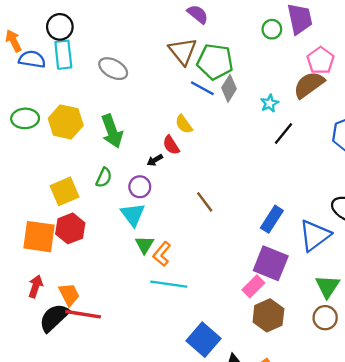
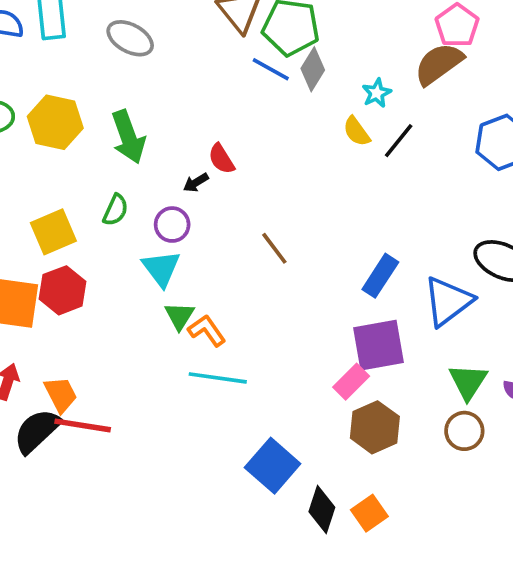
yellow semicircle: (184, 124) -> (357, 131), moved
orange L-shape: (162, 254) -> (207, 330), turned 105
purple square: (271, 263) -> (379, 345), turned -32

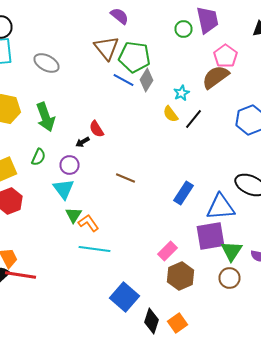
brown line: (274, 248) -> (126, 178), turned -30
blue triangle: (448, 301) -> (220, 207), turned 32
purple square: (379, 345) -> (210, 236), moved

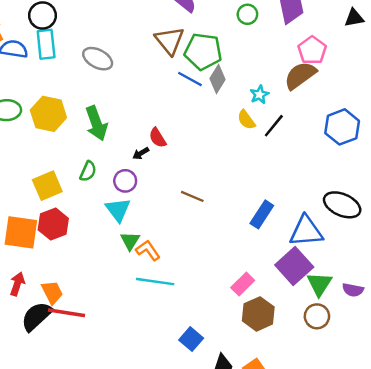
green circle: (184, 29) -> (247, 14), moved
purple square: (210, 236) -> (294, 266), turned -32
blue square: (124, 297) -> (191, 339), size x0.7

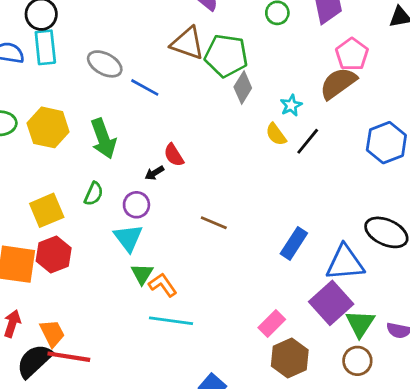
brown triangle: (170, 41) -> (188, 43), turned -32
blue line: (190, 79) -> (145, 87), moved

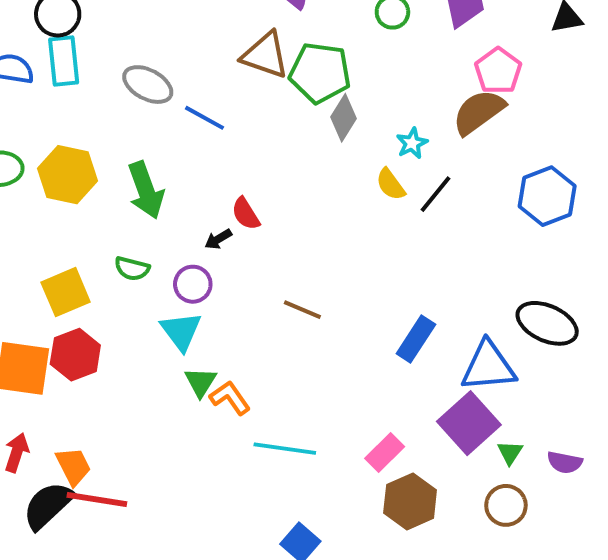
green semicircle: (94, 194) -> (132, 269), turned 80
cyan line: (171, 321) -> (285, 449), moved
green triangle: (360, 324) -> (510, 453), size x0.6

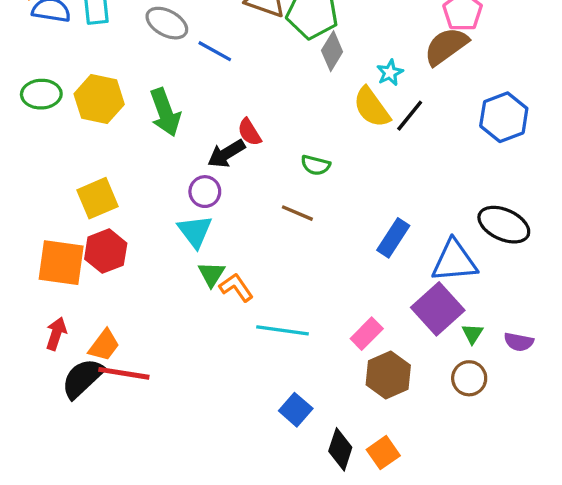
yellow semicircle: (390, 184) -> (372, 107), size x1.5
black arrow: (218, 239) -> (226, 154), size x1.6
green semicircle: (132, 269) -> (316, 165), moved
orange trapezoid: (73, 466) -> (104, 345), turned 64

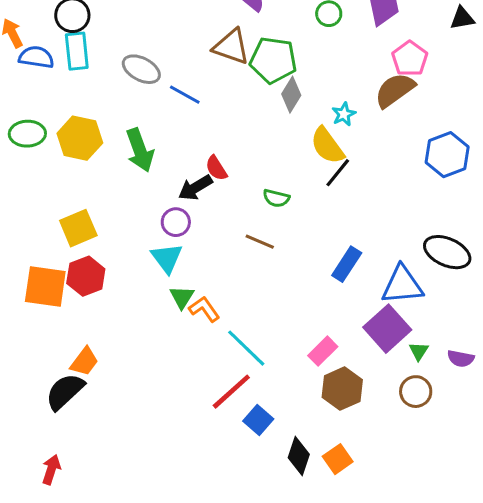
black line: (410, 116) -> (338, 173), moved
cyan line: (282, 330) -> (246, 348), turned 36
red arrow: (56, 334) -> (51, 470), moved
red line: (124, 373) -> (231, 392), moved, turned -51

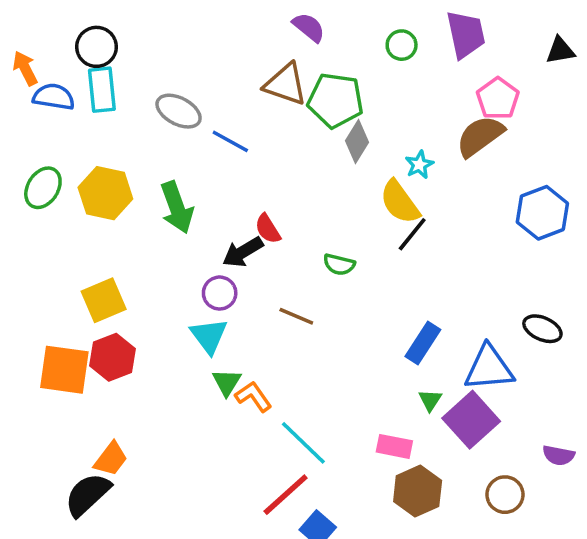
green ellipse: (27, 134) -> (43, 188), turned -56
brown line: (260, 242) -> (296, 316), moved
black ellipse: (447, 252) -> (542, 329), size x0.7
pink rectangle: (323, 351) -> (394, 446), turned 56
green triangle: (419, 351) -> (430, 400), moved

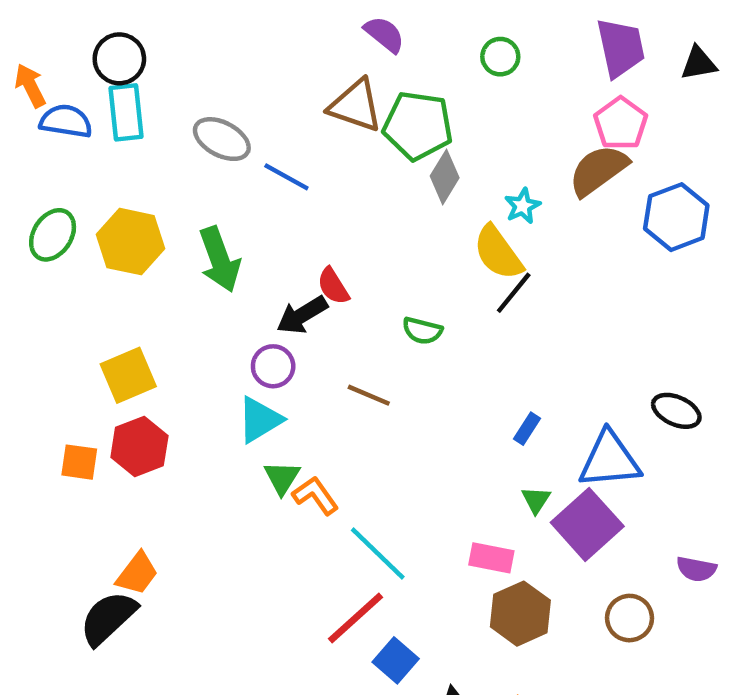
purple trapezoid: (466, 34) -> (621, 48), moved
blue hexagon: (542, 213) -> (676, 217), moved
cyan triangle: (209, 336) -> (260, 420), turned 36
blue rectangle: (423, 343) -> (527, 429), size x0.6
orange square: (64, 370) -> (79, 462), size x0.6

